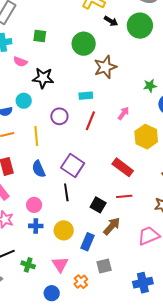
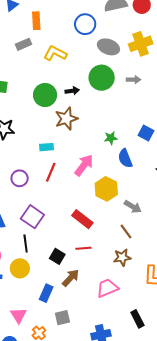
black arrow: (111, 21) -> (72, 91), moved, turned -40
pink arrow: (124, 113) -> (84, 165), size x1.6
purple circle: (59, 116) -> (20, 178), moved
yellow circle: (64, 230) -> (20, 268), moved

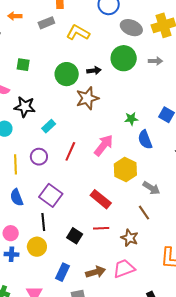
cyan rectangle: (46, 147) -> (49, 126), moved, turned -40
brown star: (122, 257) -> (130, 238), moved, turned 30
brown arrow: (71, 278) -> (96, 272), moved, turned 30

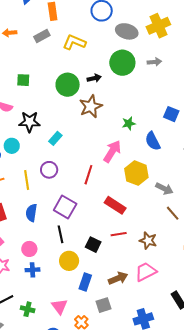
green star: (131, 119) -> (129, 123), moved
red line: (70, 151) -> (88, 175), moved
blue semicircle: (17, 197) -> (31, 213), turned 36
brown line: (144, 213) -> (173, 213), moved
yellow circle: (37, 247) -> (69, 261), moved

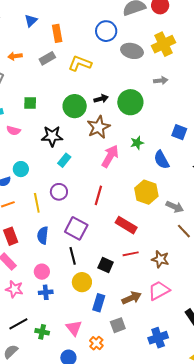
green circle: (122, 63) -> (130, 102), moved
black star: (29, 122) -> (52, 136), moved
pink arrow: (112, 151) -> (110, 156), moved

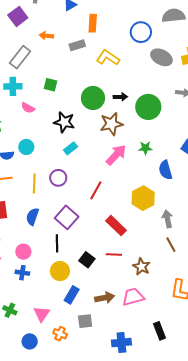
gray arrow: (175, 207) -> (168, 219), turned -138
orange cross: (96, 343) -> (60, 334), turned -32

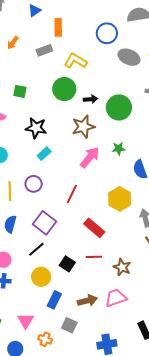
orange arrow: (46, 36) -> (13, 43), turned -56
green circle: (93, 98) -> (64, 89), moved
black line: (57, 243) -> (36, 249), turned 54
gray square: (85, 321) -> (69, 325), turned 35

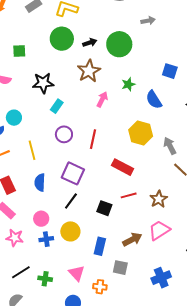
pink arrow: (90, 157) -> (102, 99), size x0.7
purple circle: (34, 184) -> (64, 134), moved
brown star: (122, 267) -> (159, 199), turned 30
yellow circle: (41, 277) -> (70, 231), moved

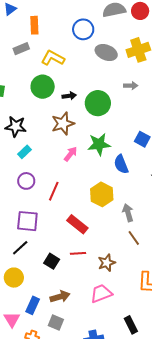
green star: (128, 84) -> (99, 144), size x1.6
purple square: (73, 173) -> (27, 221), turned -30
brown arrow: (132, 239) -> (60, 297), moved
blue rectangle: (100, 246) -> (33, 305), moved

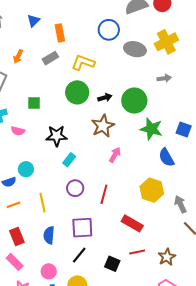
green star: (99, 144) -> (151, 129), moved, turned 30

